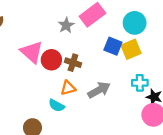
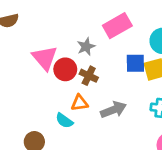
gray star: (66, 25) -> (86, 47), moved
blue square: (113, 46) -> (135, 63), turned -30

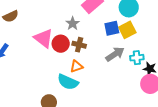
gray arrow: (113, 110) -> (115, 54), moved
cyan semicircle: (64, 121) -> (68, 82), size x1.5

